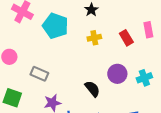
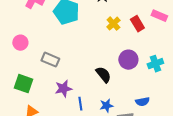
pink rectangle: (148, 30) -> (159, 16), turned -56
yellow cross: (94, 38) -> (113, 24), moved, turned -32

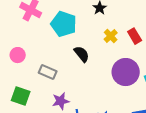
purple circle: (128, 60) -> (126, 72), size x1.4
black semicircle: (103, 75) -> (82, 54), moved

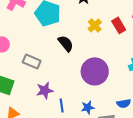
purple circle: (126, 72) -> (95, 71), moved

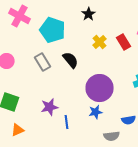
gray rectangle: (32, 61) -> (43, 62), moved, turned 36
blue star: (88, 107) -> (96, 112), moved

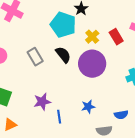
cyan pentagon: (53, 30) -> (63, 25), moved
purple circle: (100, 88) -> (92, 64), moved

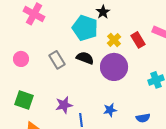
black semicircle: (63, 55) -> (85, 58), turned -30

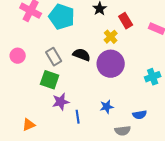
cyan pentagon: (85, 28) -> (62, 17), moved
red rectangle: (138, 40) -> (126, 21), moved
green square: (24, 100) -> (50, 80), moved

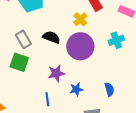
cyan cross: (153, 77) -> (116, 40), moved
purple star: (61, 102) -> (56, 73), moved
blue semicircle: (140, 115) -> (109, 89), moved, turned -96

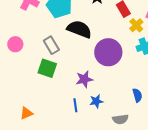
yellow cross: (80, 19) -> (136, 25), moved
black semicircle: (51, 37) -> (79, 29), moved, size x1.4
blue star: (76, 89) -> (96, 101), moved

